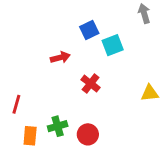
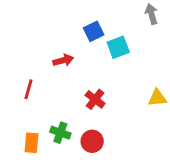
red cross: (91, 84) -> (95, 99), moved
red line: (16, 104) -> (29, 89), moved
green cross: (58, 126) -> (60, 133), turned 36

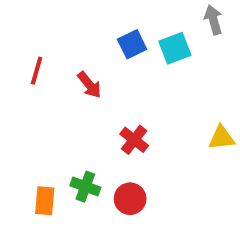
cyan square: (118, 47) -> (175, 48), moved
red arrow: (63, 60) -> (89, 85), turned 66
red line: (29, 89) -> (37, 71), moved

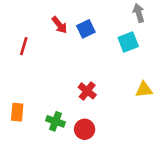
cyan square: (175, 48) -> (128, 42), moved
red arrow: (89, 85) -> (59, 25), moved
orange rectangle: (45, 201) -> (17, 112), moved

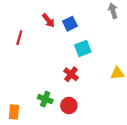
cyan square: (128, 42) -> (83, 48), moved
orange rectangle: (17, 112) -> (14, 112), moved

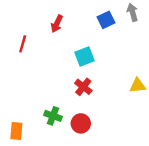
red arrow: (48, 20) -> (57, 24), turned 64
blue square: (70, 24) -> (106, 20), moved
cyan square: (83, 48) -> (85, 57), moved

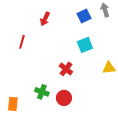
red line: (23, 44) -> (22, 42), moved
cyan square: (85, 57) -> (85, 45), moved

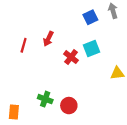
red arrow: (45, 19) -> (48, 39), moved
red cross: (66, 69) -> (71, 57), moved

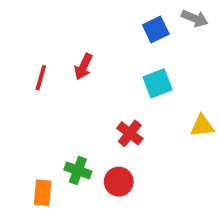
gray arrow: (113, 11) -> (195, 18), turned 128
red cross: (71, 57) -> (130, 133), moved
orange rectangle: (14, 112) -> (43, 193), moved

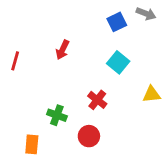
red line: (41, 78) -> (15, 61), moved
cyan square: (158, 83) -> (118, 62), turned -30
green cross: (78, 170) -> (57, 115), moved

